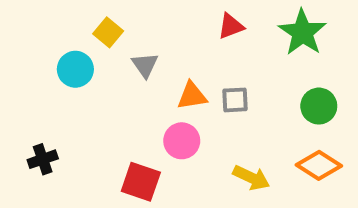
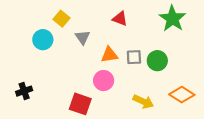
red triangle: (231, 26) -> (120, 19), moved, turned 42
green circle: (319, 106) -> (157, 61), moved

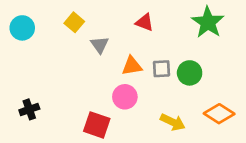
cyan circle: (43, 40) -> (22, 28), moved

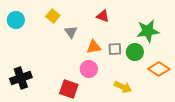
green star: (208, 22) -> (148, 31), moved, turned 30
black cross: (29, 109) -> (21, 78), size x1.5
orange diamond: (219, 114) -> (159, 69), moved

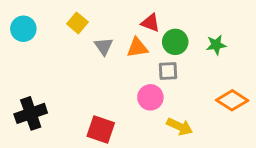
green star: (148, 31) -> (216, 45), size x0.6
orange triangle: (94, 47) -> (137, 48), moved
green circle: (135, 52) -> (175, 42), moved
pink circle: (89, 69) -> (150, 97), moved

